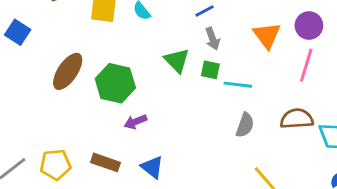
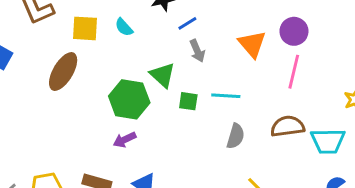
green square: (210, 70) -> (188, 101), moved
brown ellipse: (68, 71) -> (63, 72), moved
green hexagon: (115, 83) -> (129, 99), moved

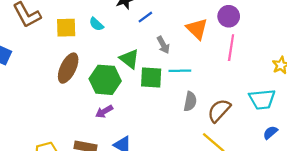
gray arrow: (197, 51) -> (163, 45), moved
brown ellipse: (63, 72) -> (68, 68), moved
green square: (188, 101) -> (151, 77), size x1.5
brown semicircle: (288, 126) -> (219, 111), moved, turned -35

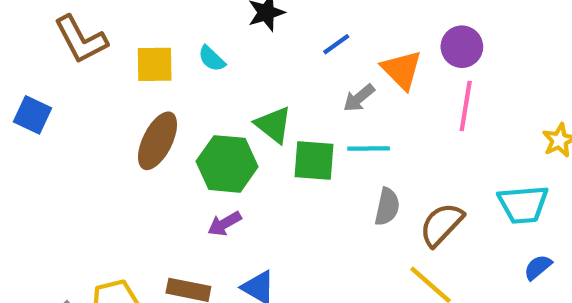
blue line: (145, 17) -> (336, 44), moved
gray arrow: (163, 45) -> (359, 98), moved, turned 78

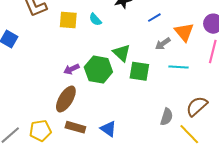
brown ellipse: (158, 141) -> (66, 99), moved
cyan line: (369, 148) -> (178, 67), moved
gray semicircle: (387, 207) -> (167, 117), moved
purple arrow: (225, 224) -> (71, 69), moved

